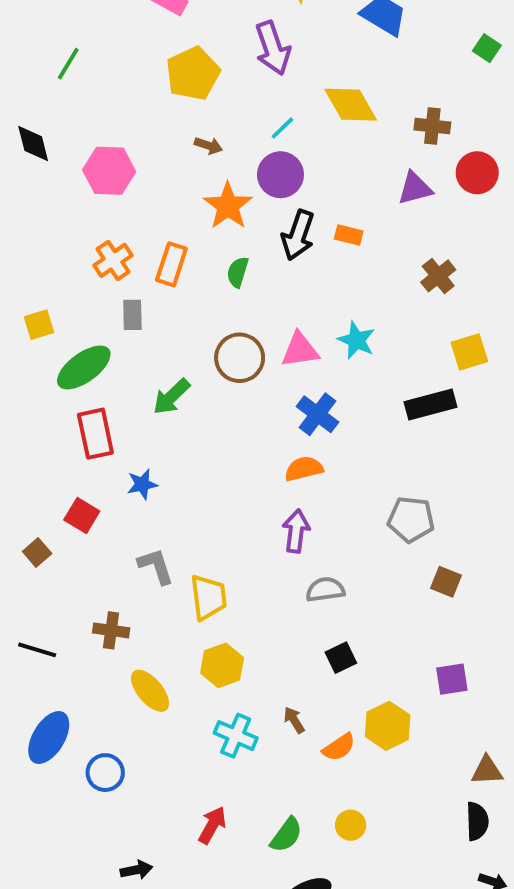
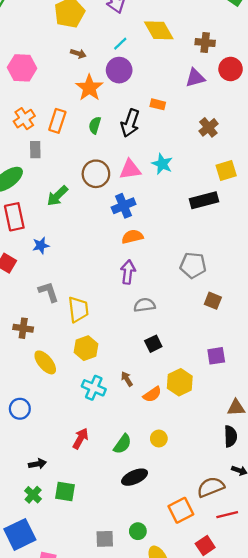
black arrow: (298, 235) -> (130, 123), moved
blue cross: (317, 414) -> (124, 206), moved, turned 30

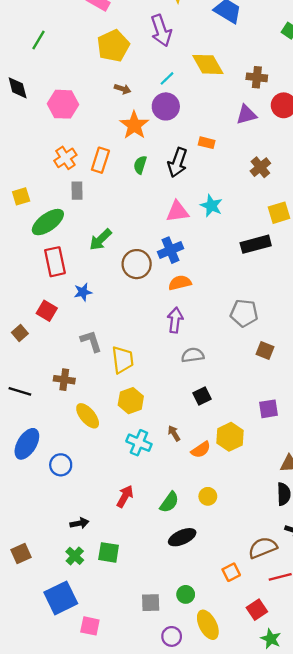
brown circle: (96, 174) -> (137, 264), moved
orange square: (181, 510) -> (231, 572), size x0.7

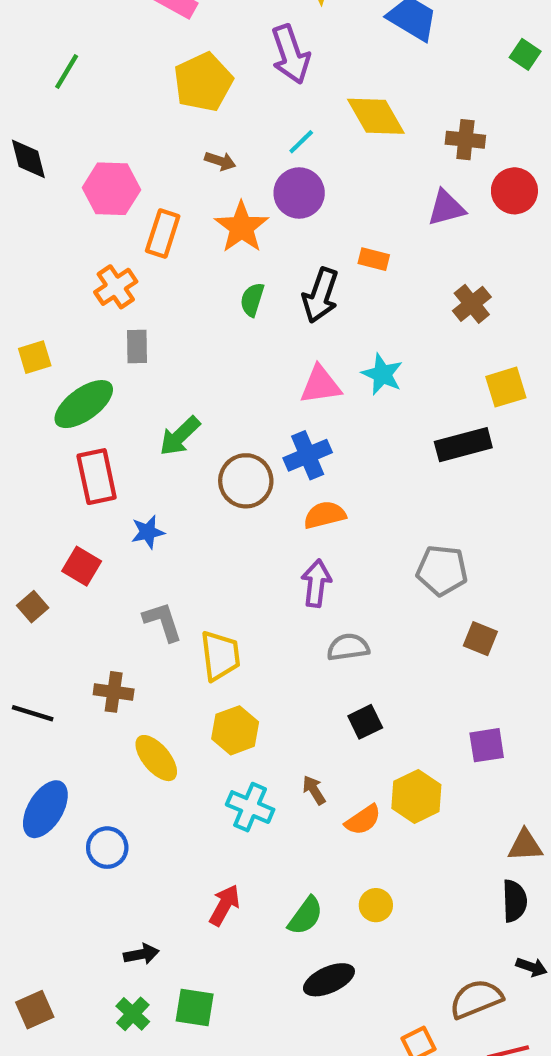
orange rectangle: (100, 160) -> (163, 234), moved

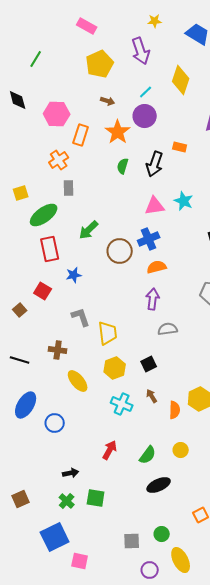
yellow diamond: (376, 116) -> (181, 80), turned 48
black square: (365, 722) -> (149, 364), moved
orange semicircle: (363, 820) -> (175, 410), turned -54

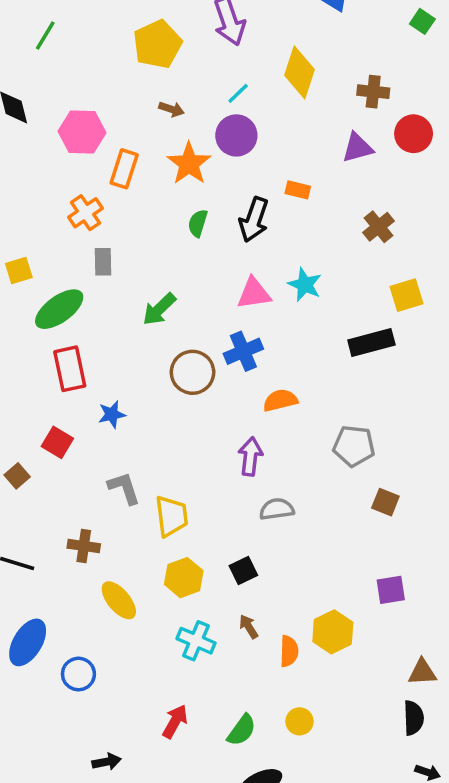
green arrow: (89, 230) -> (159, 309), moved
orange semicircle: (157, 267) -> (280, 400), moved

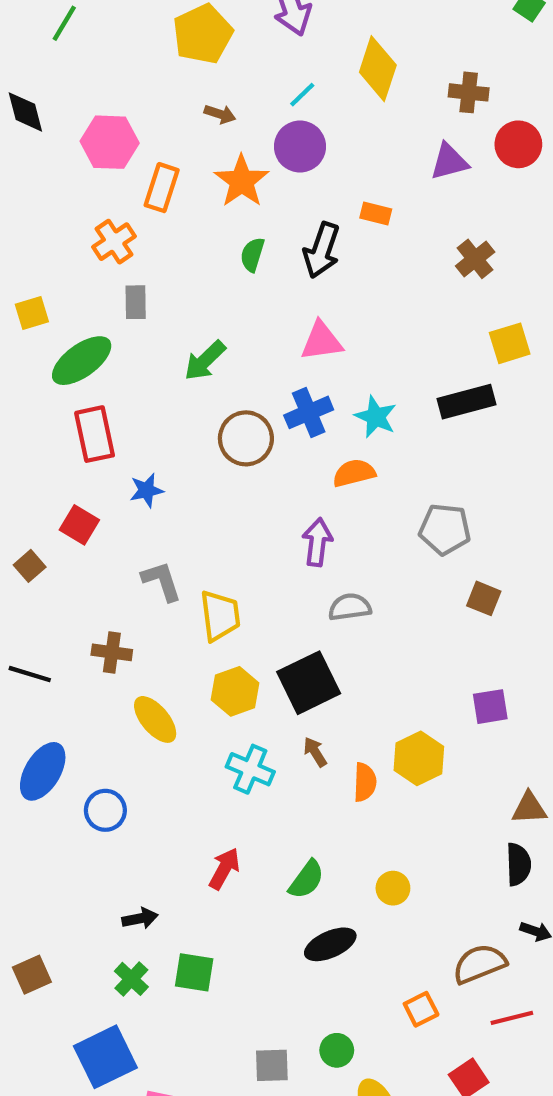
cyan star: (305, 285) -> (376, 417), moved
black square: (243, 571) -> (309, 683), size x1.8
yellow circle: (300, 721) -> (393, 888), moved

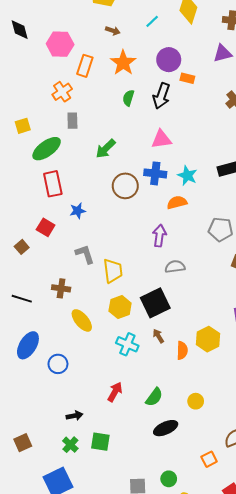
purple circle: (300, 147) -> (169, 60), moved
blue cross: (309, 412) -> (155, 173), turned 30

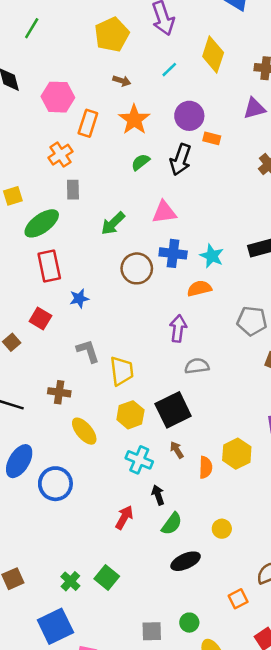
green semicircle: (128, 98) -> (141, 162), turned 35
pink triangle: (161, 139) -> (164, 212), moved
blue circle: (58, 364) -> (55, 484), size x1.4
black arrow: (75, 416) -> (158, 495), moved, turned -98
green square: (100, 442) -> (107, 577), turned 30

